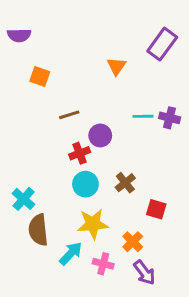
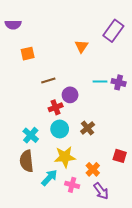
orange square: (40, 77) -> (28, 54), turned -32
cyan cross: (24, 199) -> (31, 135), moved
red square: (156, 209) -> (120, 156), moved

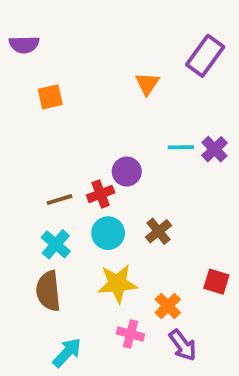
brown line: (48, 80) -> (60, 200), moved
purple cross: (119, 82) -> (214, 149), turned 32
cyan arrow: (49, 178) -> (67, 353), moved

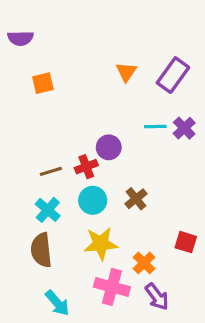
purple rectangle: (205, 56) -> (173, 75), moved
pink cross: (130, 334) -> (112, 287), size x1.5
cyan arrow: (67, 353) -> (57, 303), turned 96

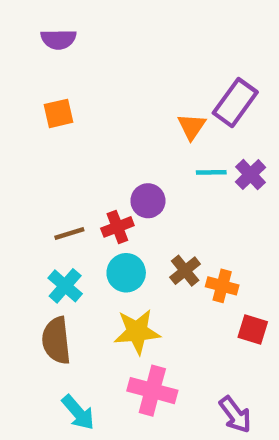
purple semicircle: (20, 38) -> (59, 39), moved
orange triangle: (126, 72) -> (192, 127), moved
orange cross: (144, 263) -> (222, 286), moved, turned -30
purple arrow: (157, 297) -> (235, 415), moved

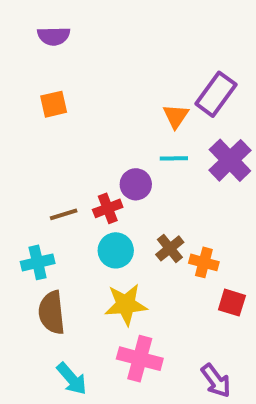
cyan line: (211, 172) -> (174, 158), moved
purple cross: (251, 175) -> (230, 160), size x1.5
cyan cross: (65, 286) -> (38, 262), moved, turned 36

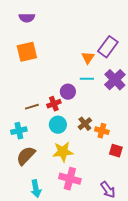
orange square: (54, 104) -> (27, 52), size x1.5
brown semicircle: (52, 313) -> (26, 156), turned 50
cyan arrow: (72, 379) -> (36, 189), turned 30

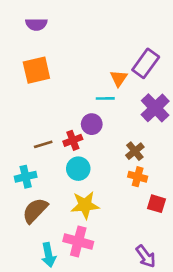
cyan line: (87, 79) -> (105, 98), moved
brown cross: (85, 124) -> (135, 151), moved
pink cross: (70, 179) -> (78, 241), moved

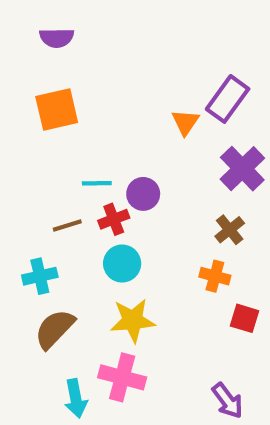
cyan line: (105, 98) -> (97, 183), moved
brown cross: (135, 151) -> (230, 230), moved

